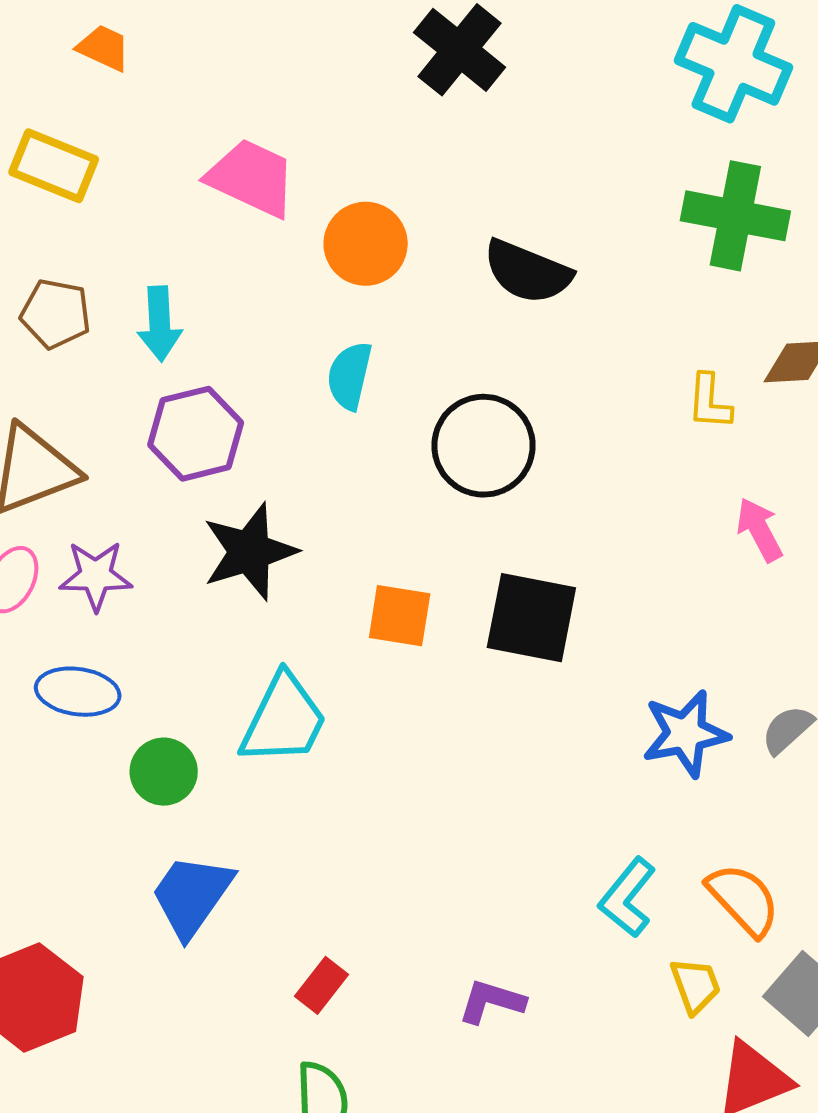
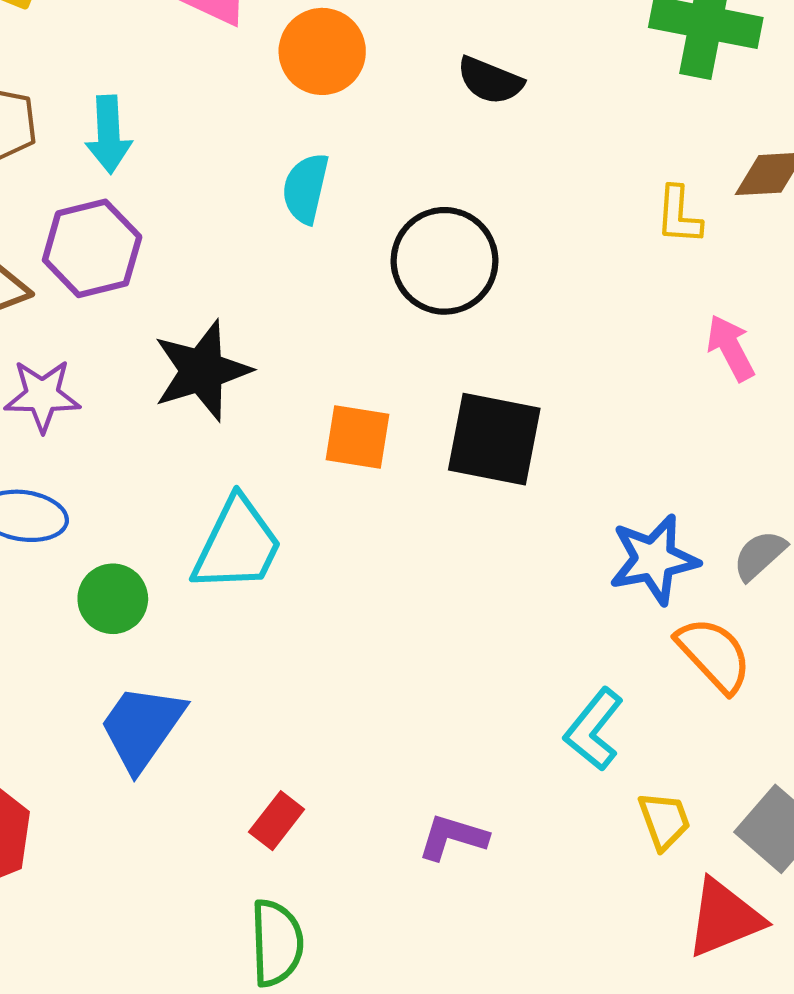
black semicircle: (527, 272) -> (490, 80), size x0.7
purple hexagon: (196, 434) -> (92, 248), moved
orange semicircle: (743, 900) -> (714, 655), moved

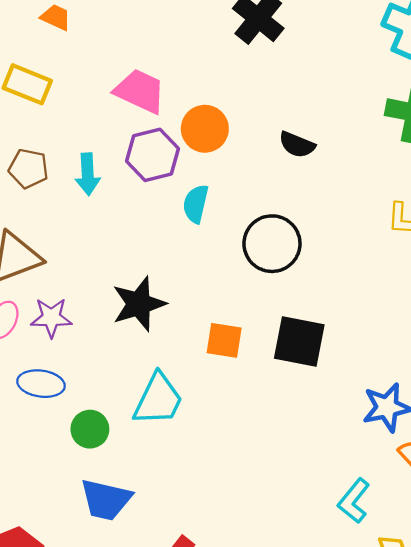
purple hexagon: (92, 248) -> (152, 155), moved
blue trapezoid: (142, 727) -> (106, 500), turned -112

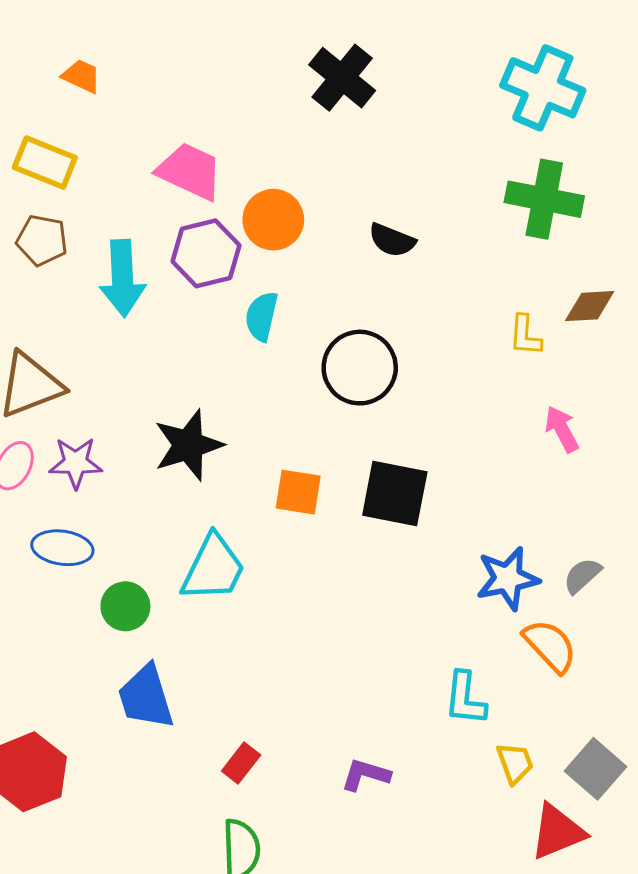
brown pentagon: (28, 169) -> (42, 240), moved
cyan arrow: (88, 174) -> (122, 278), size x1.4
blue trapezoid: (106, 500) -> (146, 697), turned 60
cyan L-shape: (354, 501) -> (465, 699), turned -33

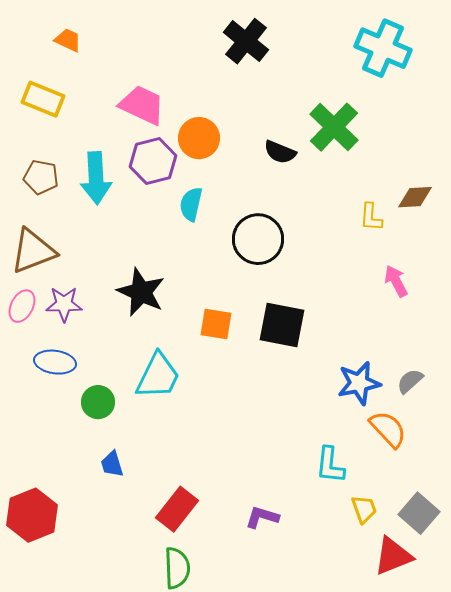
green cross: (544, 199) -> (334, 127), moved, turned 33
brown pentagon: (42, 240) -> (41, 177), moved
black star: (188, 445) -> (141, 292), turned -30
blue trapezoid: (146, 697) -> (112, 464), size x0.6
red rectangle: (241, 763) -> (177, 509), size x1.6

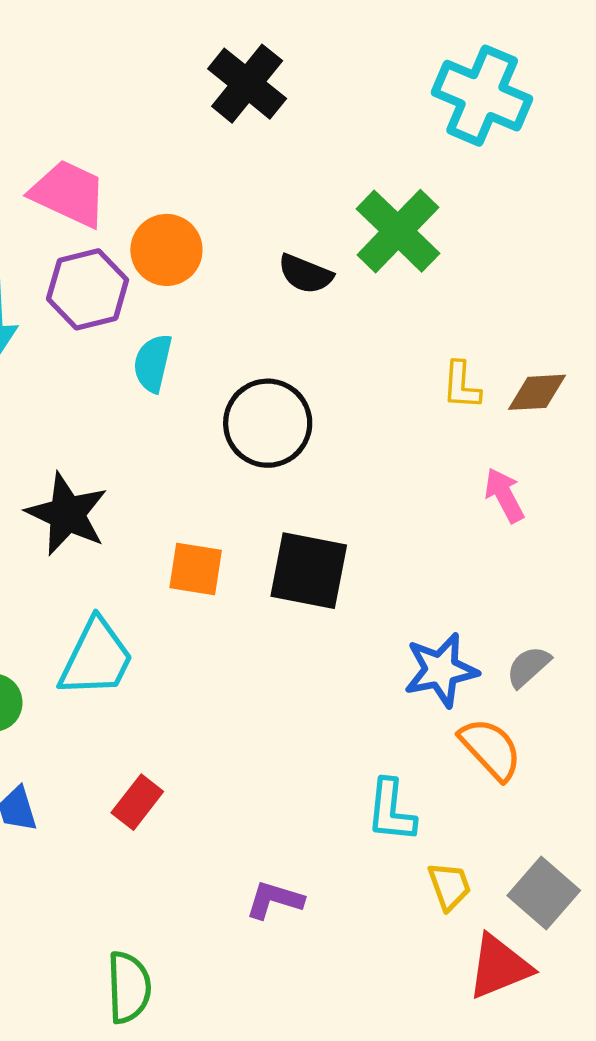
brown diamond: (415, 197) -> (537, 392), moved
red rectangle: (177, 509) -> (137, 802), moved, size x0.7

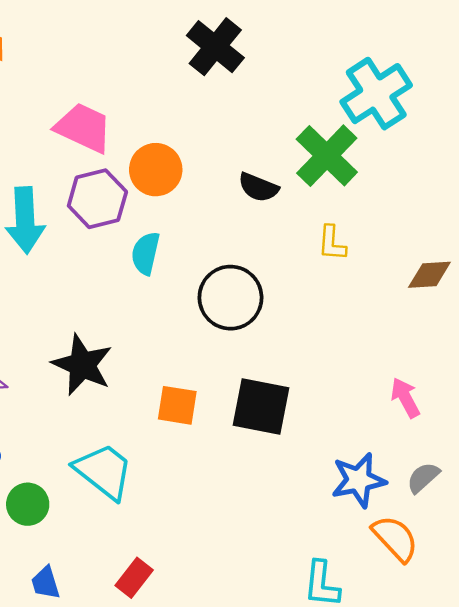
cyan cross: (482, 96) -> (376, 94), moved, turned 34
yellow L-shape: (461, 385) -> (332, 243), moved
pink arrow: (504, 495) -> (405, 398), moved
cyan trapezoid: (96, 658) -> (104, 471), turned -78

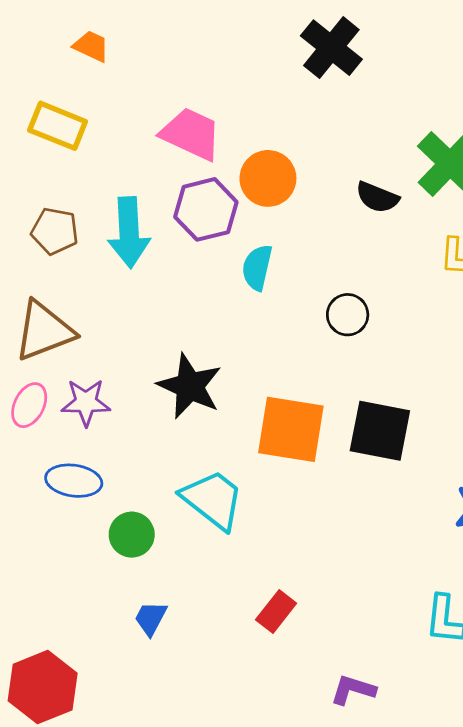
black circle: (230, 298) -> (348, 315), size x0.6
orange square: (177, 405) -> (291, 429), size x1.6
red rectangle: (134, 578) -> (276, 611), moved
blue trapezoid: (45, 583) -> (151, 618), turned 45

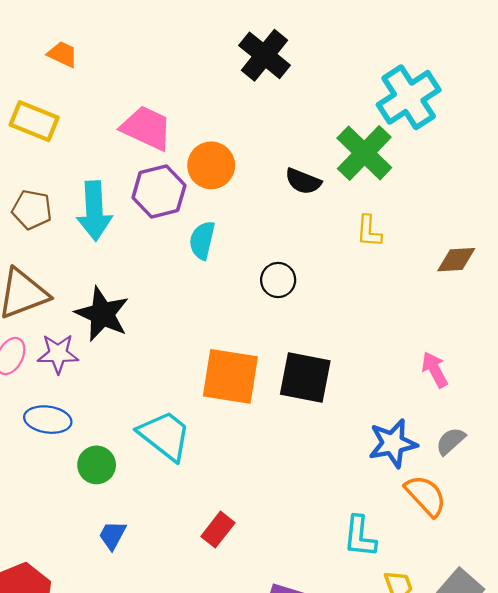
black star: (190, 386) -> (102, 314), moved

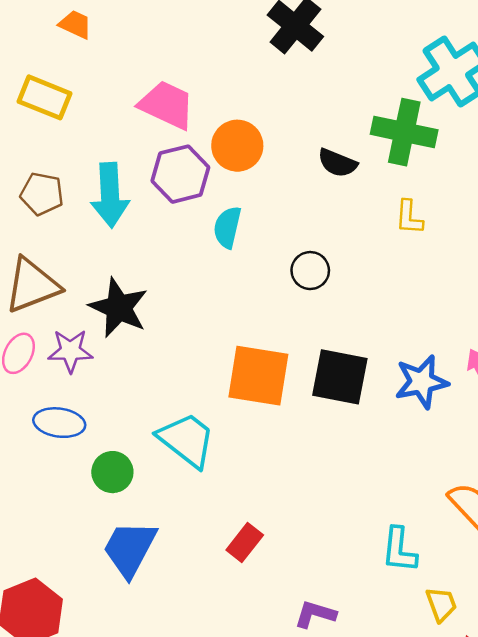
green cross: (364, 153) -> (404, 132), turned -32
blue star: (393, 443) -> (422, 382), moved
blue trapezoid: (112, 535) -> (130, 549), size x1.8

